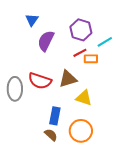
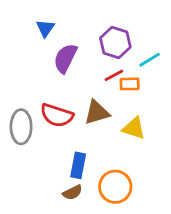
yellow triangle: (84, 98) -> (134, 128), moved
brown semicircle: (51, 135) -> (72, 192), turned 112

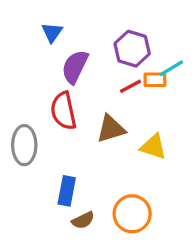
orange rectangle: (130, 84) -> (155, 80), moved
red semicircle: (57, 115) -> (63, 111), moved, turned 60
blue rectangle: (78, 165) -> (67, 191), moved

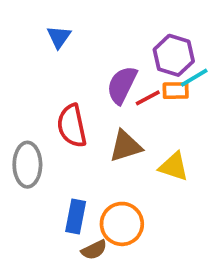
purple hexagon: (132, 49) -> (174, 55), moved
purple semicircle: (75, 67) -> (122, 85), moved
orange circle: (132, 214) -> (122, 224), moved

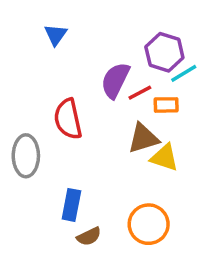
orange rectangle: (176, 91) -> (166, 105), moved
brown triangle: (126, 146) -> (143, 138), moved
orange circle: (122, 224) -> (149, 224), moved

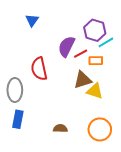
blue rectangle: (71, 205) -> (18, 119), moved
orange circle: (149, 224) -> (100, 129), moved
brown semicircle: (89, 236) -> (60, 128), moved, turned -152

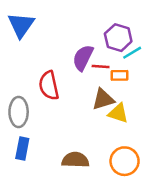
blue triangle: (32, 20) -> (21, 25), moved, size x1.6
red line: (81, 54) -> (101, 67), turned 32
brown semicircle: (60, 128) -> (75, 160), size x1.5

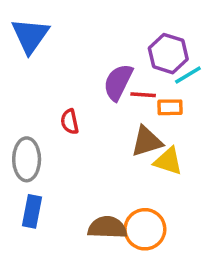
red semicircle: (49, 85) -> (70, 122), size x0.6
orange circle: (125, 161) -> (145, 229), moved

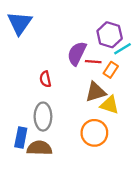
orange rectangle: (170, 107) -> (111, 70), turned -56
gray ellipse: (27, 159) -> (43, 117), moved
brown semicircle: (107, 227) -> (39, 148), moved
orange circle: (145, 229) -> (94, 133), moved

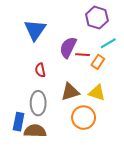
blue triangle: (20, 23) -> (35, 30), moved
purple hexagon: (110, 35) -> (97, 18), moved
brown triangle: (96, 92) -> (70, 92), moved

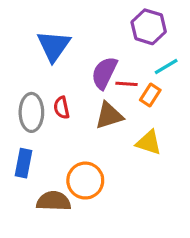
brown triangle: (70, 92) -> (109, 116), moved
gray ellipse: (38, 103) -> (31, 112), moved
orange circle: (84, 118) -> (85, 181), moved
blue rectangle: (19, 122) -> (23, 163), moved

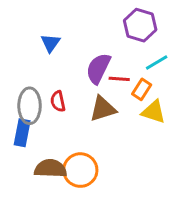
blue triangle: (54, 46) -> (50, 43), size x0.6
yellow triangle: (149, 143) -> (154, 112), moved
blue rectangle: (23, 163) -> (22, 133), moved
brown semicircle: (54, 201) -> (50, 169), moved

